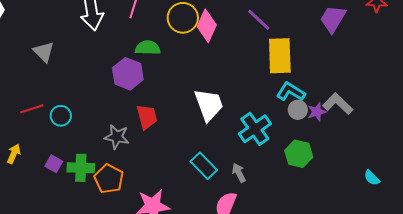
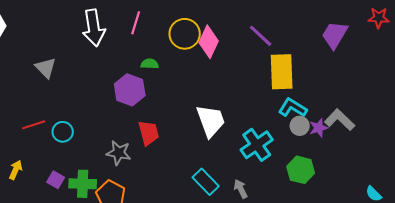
green semicircle: (148, 48) -> (150, 64), size x0.7

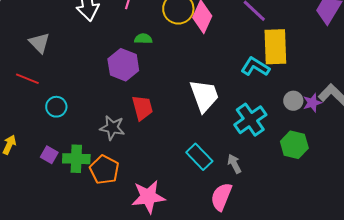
cyan L-shape: (293, 108) -> (255, 67), moved
red line: (34, 125) -> (27, 79), moved, turned 40

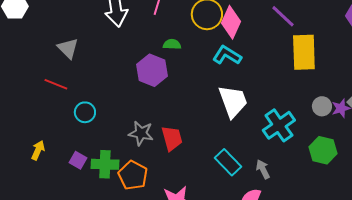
cyan L-shape: (255, 67) -> (227, 55), moved
red trapezoid: (142, 108) -> (172, 138), moved

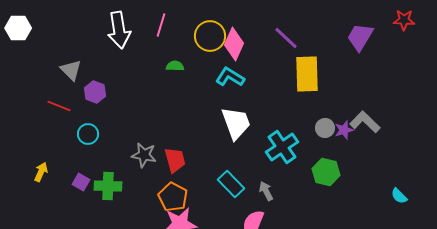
purple hexagon: (152, 70) -> (95, 92), moved, size x0.7
orange pentagon: (133, 175) -> (173, 197), moved

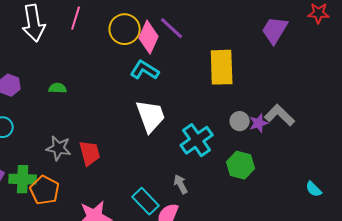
purple line: (286, 38) -> (172, 28), moved
green semicircle: (175, 66) -> (58, 88), moved
cyan rectangle: (231, 184) -> (146, 201), moved
orange pentagon: (173, 197) -> (45, 190), moved

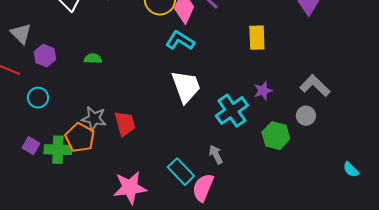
yellow rectangle: (222, 67) -> (257, 38), size x0.7
gray circle: (240, 121) -> (306, 116), moved
purple star: (259, 123) -> (263, 91), moved
cyan semicircle: (314, 189) -> (351, 170), moved
orange pentagon: (45, 190) -> (80, 138), moved

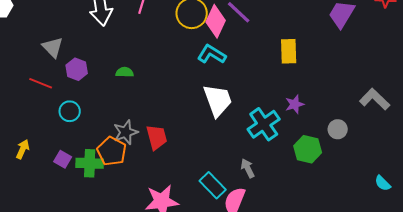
gray L-shape: (315, 86) -> (375, 99), moved
gray star: (94, 119) -> (126, 132), turned -30

